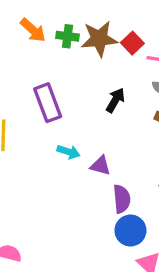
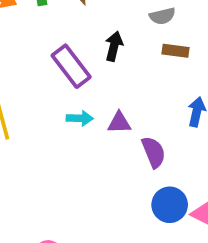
purple rectangle: (48, 103) -> (71, 66), moved
blue circle: (130, 230) -> (170, 205), moved

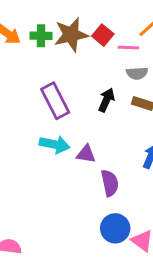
black arrow: (114, 46) -> (106, 100), moved
cyan arrow: (80, 118) -> (55, 145), size x1.4

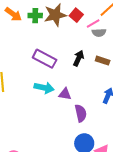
pink line: (128, 47) -> (93, 23), turned -32
gray semicircle: (137, 73) -> (99, 33), moved
purple rectangle: (55, 101) -> (45, 59), turned -35

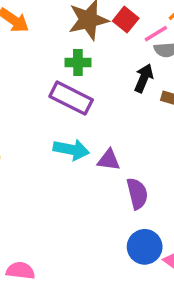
green cross: (35, 16) -> (78, 62), moved
black arrow: (79, 58) -> (144, 78), moved

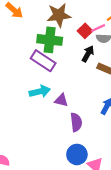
red square: (126, 20) -> (85, 31), moved
green cross: (78, 62) -> (50, 40), size x1.6
cyan arrow: (71, 150) -> (40, 91), turned -30

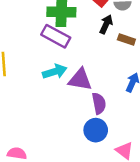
purple triangle: (61, 100) -> (80, 80), size x1.5
blue circle: (77, 154) -> (96, 130), moved

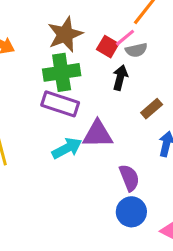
brown rectangle: (126, 40) -> (152, 109), moved, turned -49
purple triangle: (80, 80) -> (98, 134), moved

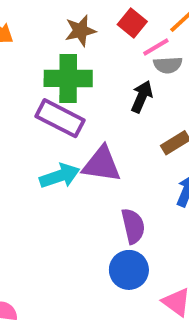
brown star: (65, 34) -> (80, 31), size x0.7
red square: (108, 47) -> (132, 23), moved

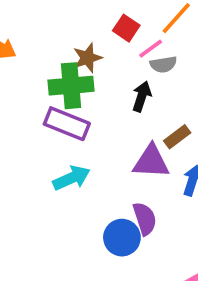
brown star: (80, 31) -> (87, 58), moved
purple triangle: (102, 164) -> (151, 162), moved
blue circle: (129, 270) -> (122, 238), moved

